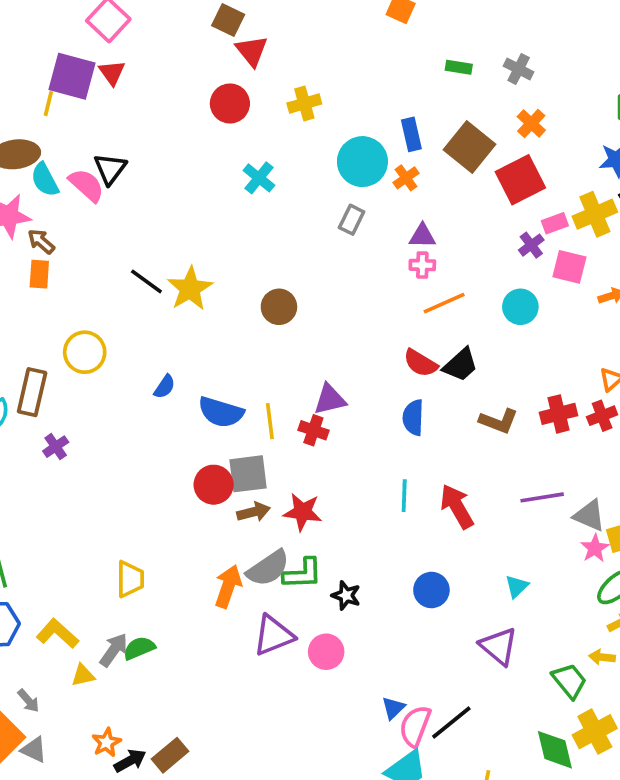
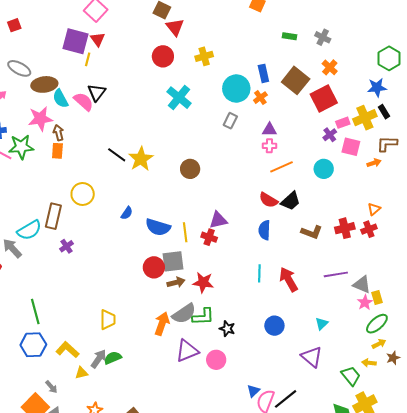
yellow line: (48, 103) -> (88, 59), moved
cyan cross: (259, 178) -> (179, 98), size x1.4
brown arrow: (41, 241) -> (58, 133), turned 35

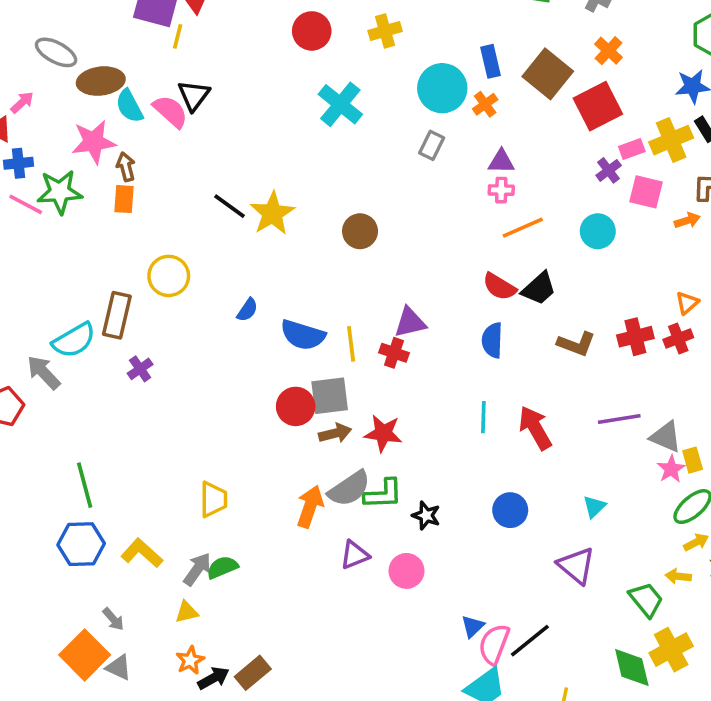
purple triangle: (187, 351) -> (355, 555), size x0.7
yellow triangle: (82, 373) -> (187, 612), moved

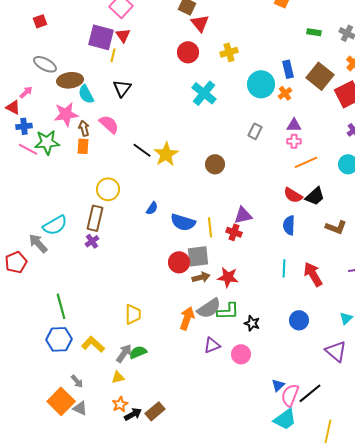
pink semicircle: (170, 111) -> (109, 124), moved
gray rectangle: (432, 145) -> (255, 131), moved
brown rectangle: (117, 315) -> (95, 218), moved

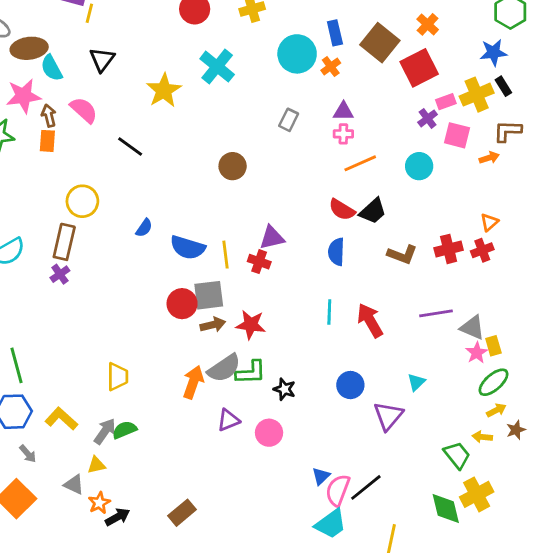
yellow star: (166, 154) -> (164, 90), moved
purple triangle: (336, 351) -> (388, 416), moved, turned 30
gray arrow: (77, 381) -> (28, 454), moved
gray triangle: (80, 408) -> (74, 485), moved
brown rectangle: (155, 411) -> (182, 513), moved

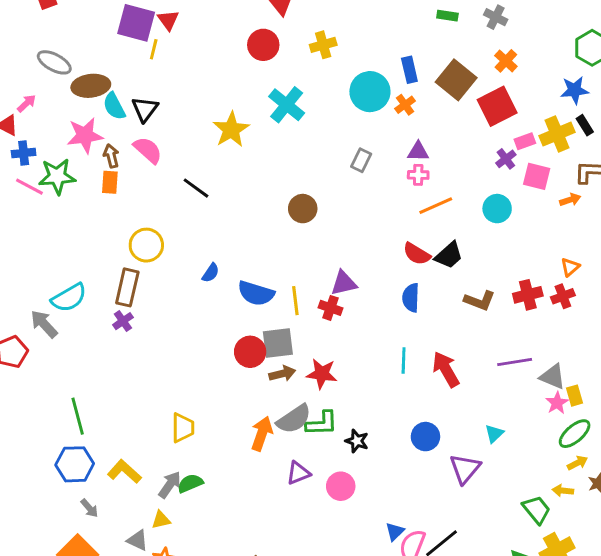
black triangle: (102, 60) -> (145, 109), moved

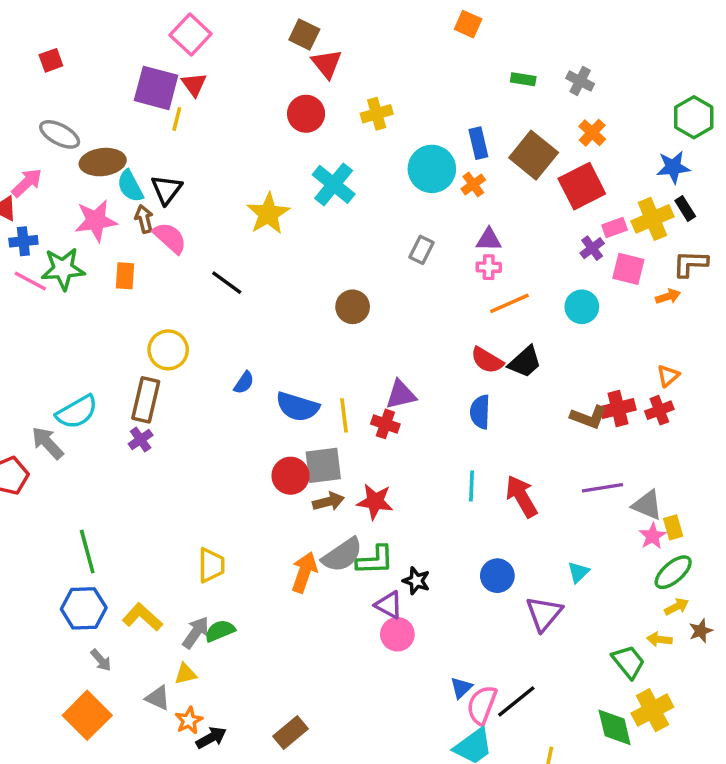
pink arrow: (26, 103) -> (27, 183), size x1.4
brown arrow: (111, 156) -> (144, 219), moved
brown L-shape: (480, 301) -> (589, 417), moved
purple triangle: (298, 473) -> (389, 605), moved, turned 50

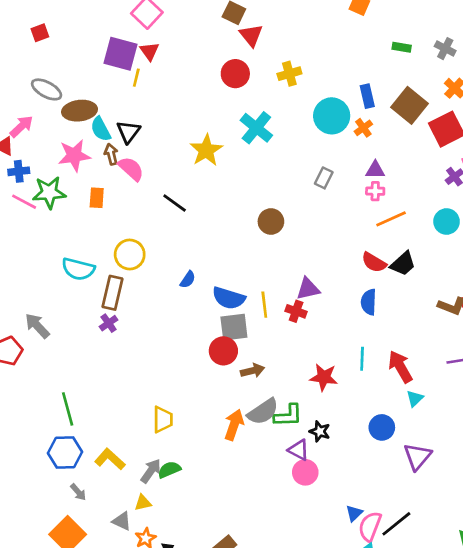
cyan semicircle: (77, 412) -> (78, 269), moved, turned 44
gray square: (323, 465) -> (234, 327), moved
red star: (375, 502) -> (324, 377), moved
cyan triangle: (578, 572) -> (415, 398), moved

